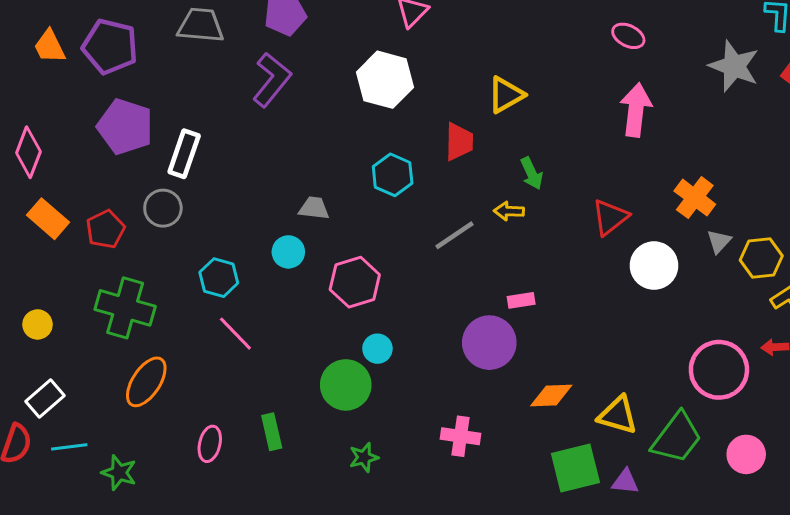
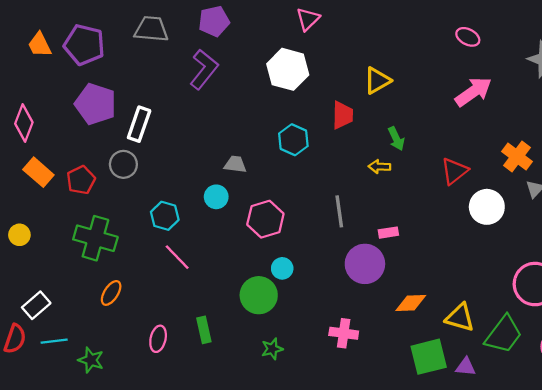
pink arrow: (636, 110) -> (473, 92), turned 48
gray line: (455, 235) -> (339, 211), moved, turned -64
yellow circle: (37, 324) -> (19, 235), moved
orange ellipse: (146, 382) -> (111, 293), size x0.7

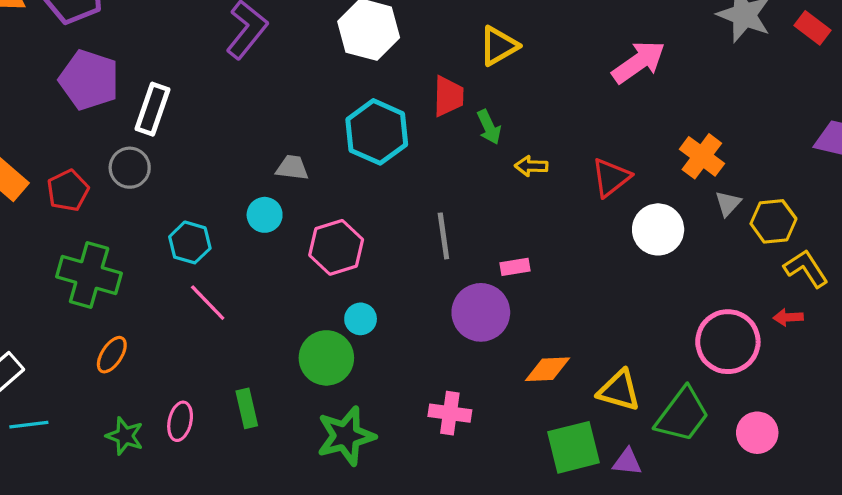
green arrow: (396, 139) -> (489, 127), moved
cyan hexagon: (293, 140) -> (377, 132), size x1.4
yellow arrow: (379, 167) -> (531, 166), moved
green star: (272, 349) -> (346, 436), size x1.8
green star: (91, 360) -> (125, 436), moved

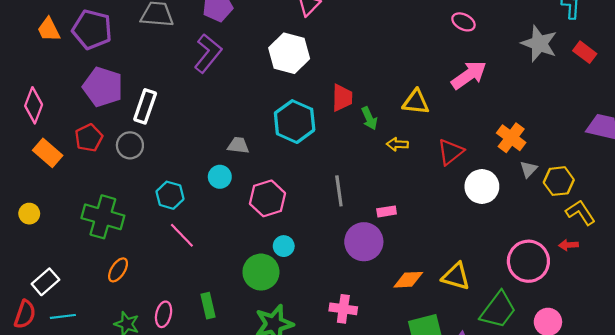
yellow triangle: (499, 46) -> (416, 102), moved, turned 36
red pentagon: (68, 190) -> (89, 138), moved
yellow triangle: (619, 390) -> (456, 276), moved

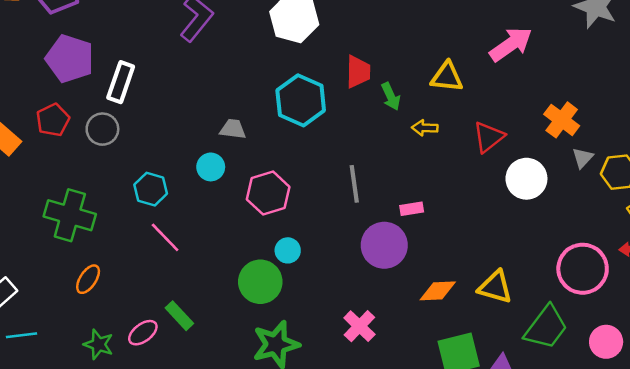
green rectangle: (208, 306) -> (179, 316), moved, turned -30
pink cross: (343, 309) -> (359, 326), turned 36
pink ellipse: (164, 314) -> (143, 333), turned 40

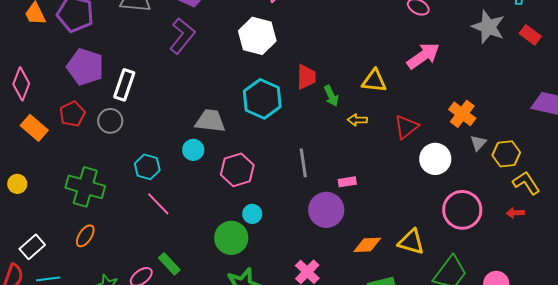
gray trapezoid: (233, 129) -> (210, 121), size x1.5
pink circle: (583, 269) -> (462, 210), moved
orange ellipse: (88, 279) -> (85, 236), moved

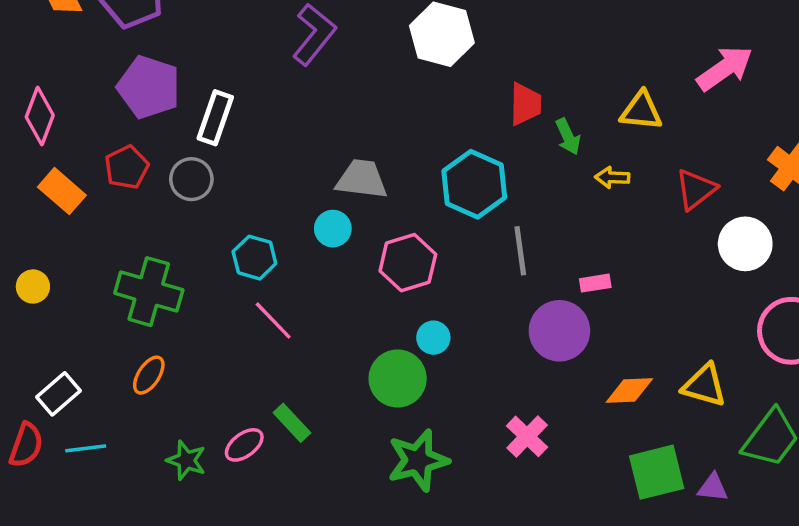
cyan hexagon: (262, 99) -> (474, 184), moved

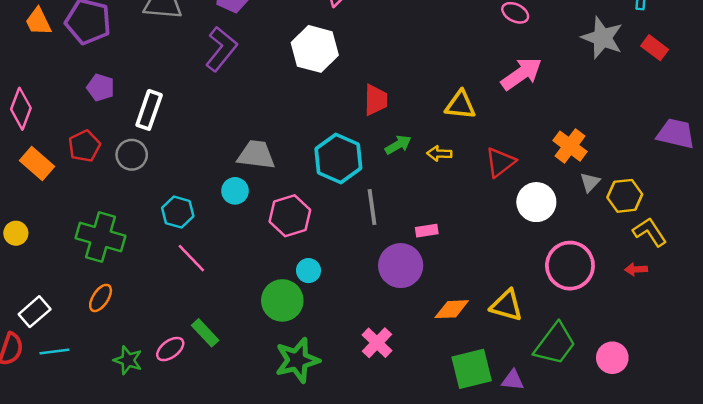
purple pentagon: (149, 87) -> (101, 88), size x0.6
green arrow: (568, 137) -> (398, 145), moved, turned -95

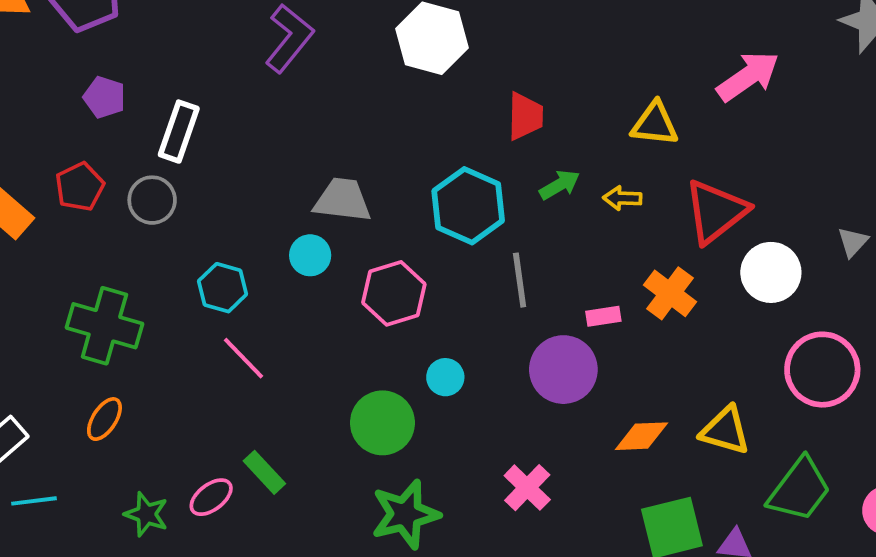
orange cross: (570, 146) -> (670, 293), moved
red triangle: (500, 162) -> (716, 211), size x1.4
cyan circle: (308, 271) -> (445, 377), moved

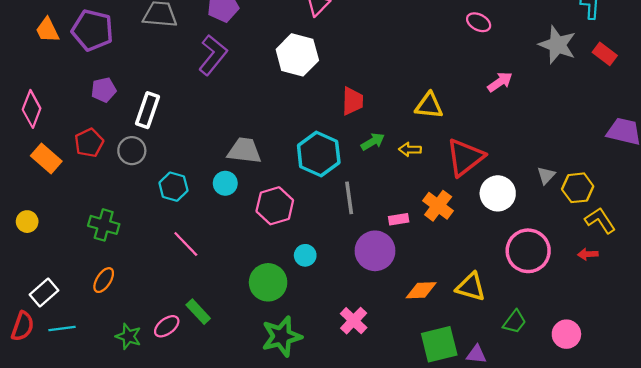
pink arrow: (748, 76) -> (500, 82), moved, size x0.7
purple pentagon: (104, 97) -> (104, 90), turned -30
cyan hexagon: (223, 288) -> (173, 187), moved
green cross: (104, 326) -> (104, 225), size x0.7
green trapezoid: (799, 489) -> (515, 322), size x0.6

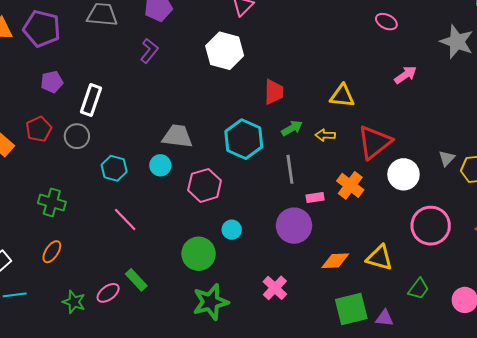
purple L-shape: (213, 55) -> (149, 51), size x0.7
gray line: (349, 198) -> (290, 169), moved

